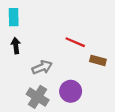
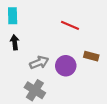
red line: (75, 42) -> (70, 25), moved
purple circle: (71, 91) -> (66, 66), moved

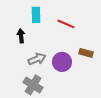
cyan rectangle: (13, 16) -> (36, 15), moved
black arrow: (15, 42) -> (21, 36), moved

